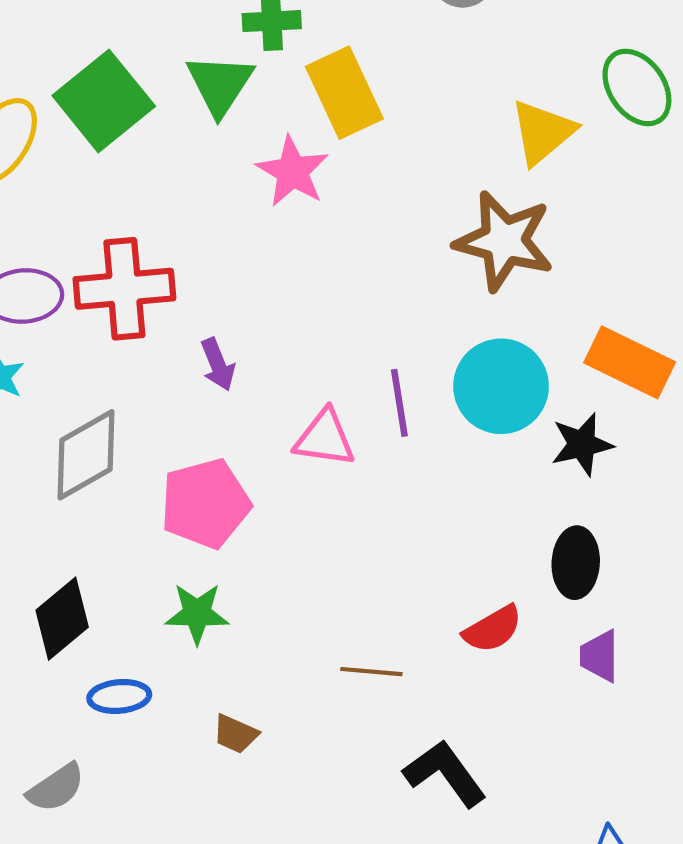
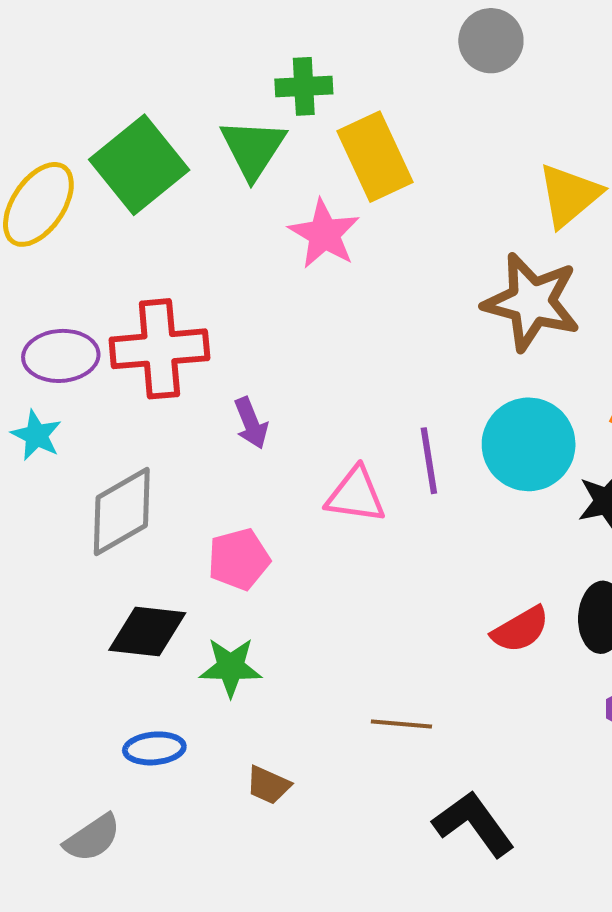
pink pentagon: (205, 504) -> (239, 559), size x0.7
black diamond: (62, 619) -> (147, 631), moved, turned 46
red semicircle: (493, 629) -> (520, 629), moved

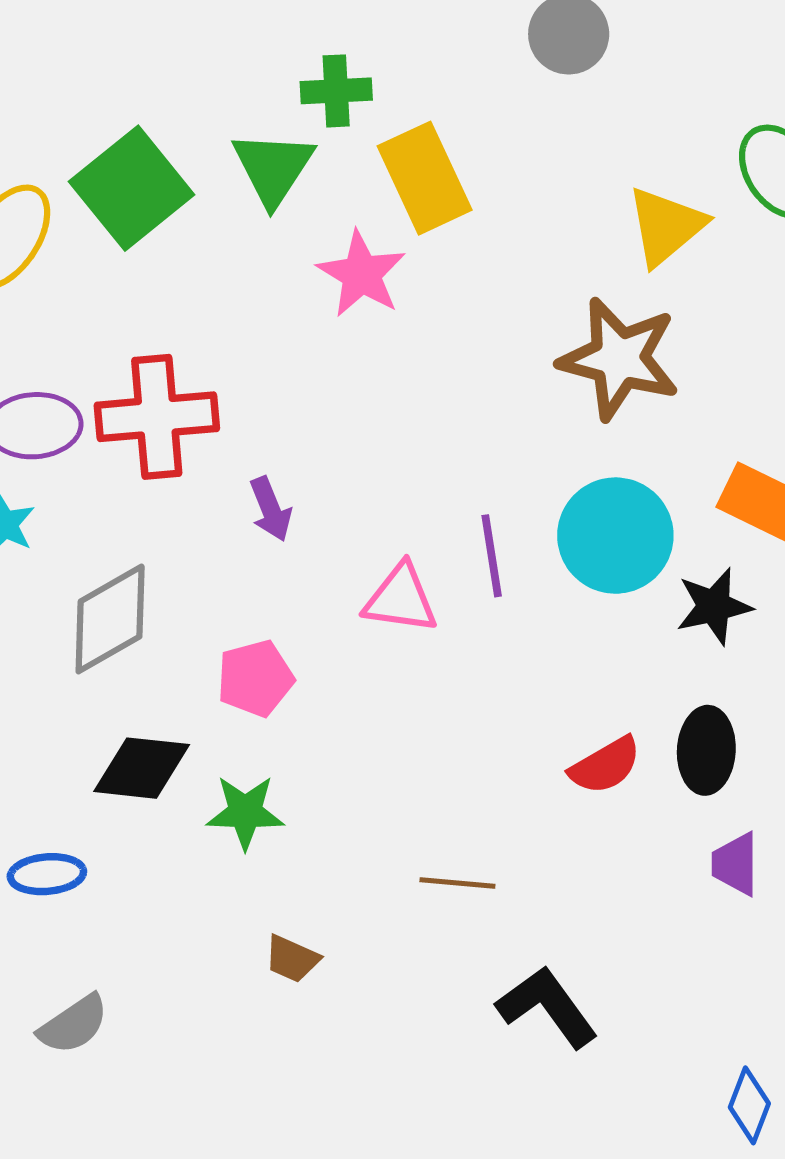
blue ellipse: (154, 748) -> (47, 874), moved

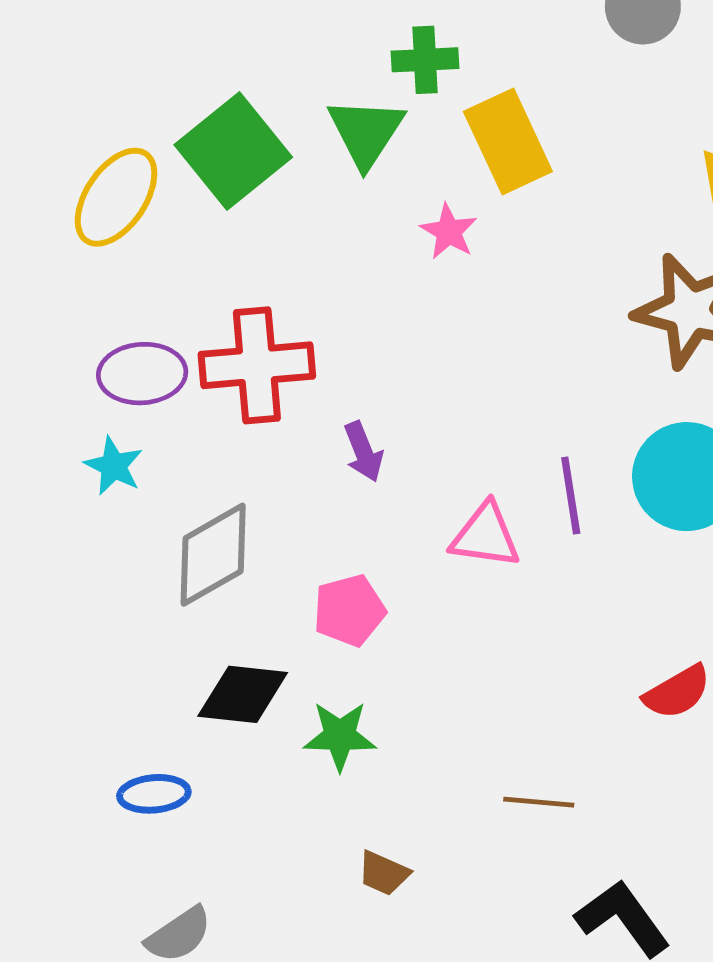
pink star: (361, 274) -> (449, 232), size x0.7

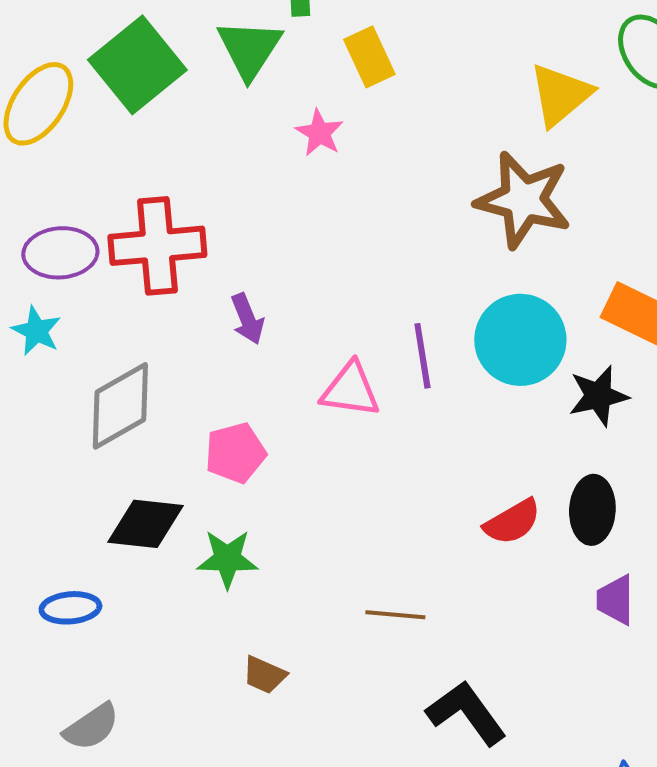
yellow rectangle: (508, 142) -> (369, 57), size x0.7

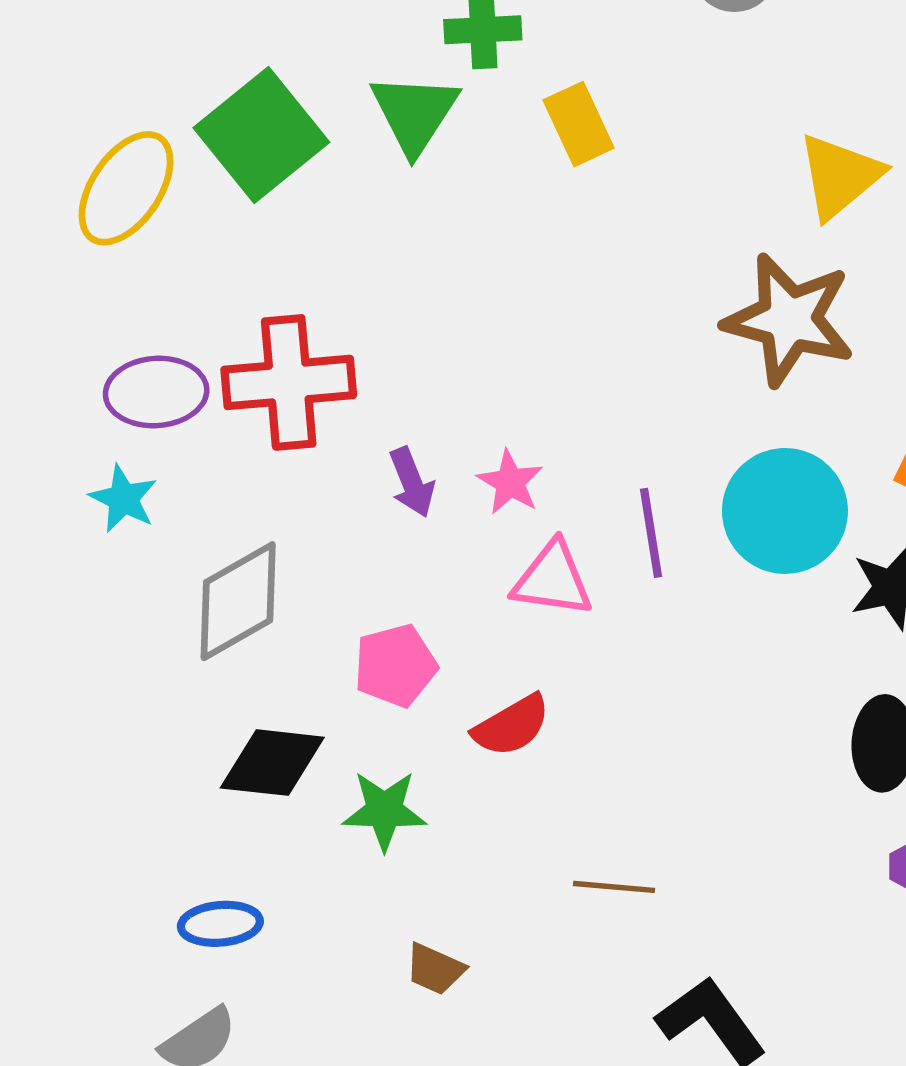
pink star: (319, 133) -> (510, 482), moved
red semicircle: (512, 522) -> (512, 726), moved
blue ellipse: (70, 608) -> (220, 924), moved

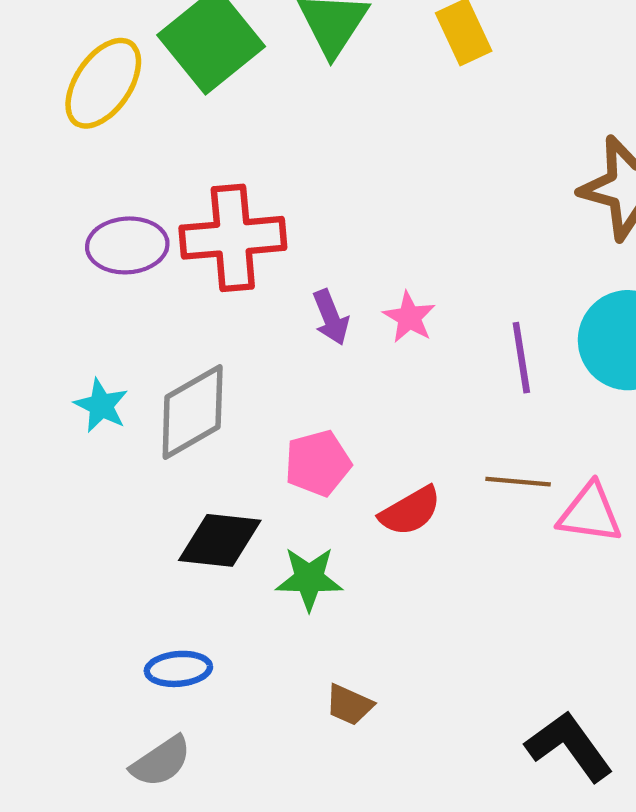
cyan star: (123, 499) -> (101, 405), moved
pink triangle: (553, 579) -> (590, 513), moved
brown line: (614, 887) -> (518, 482), moved

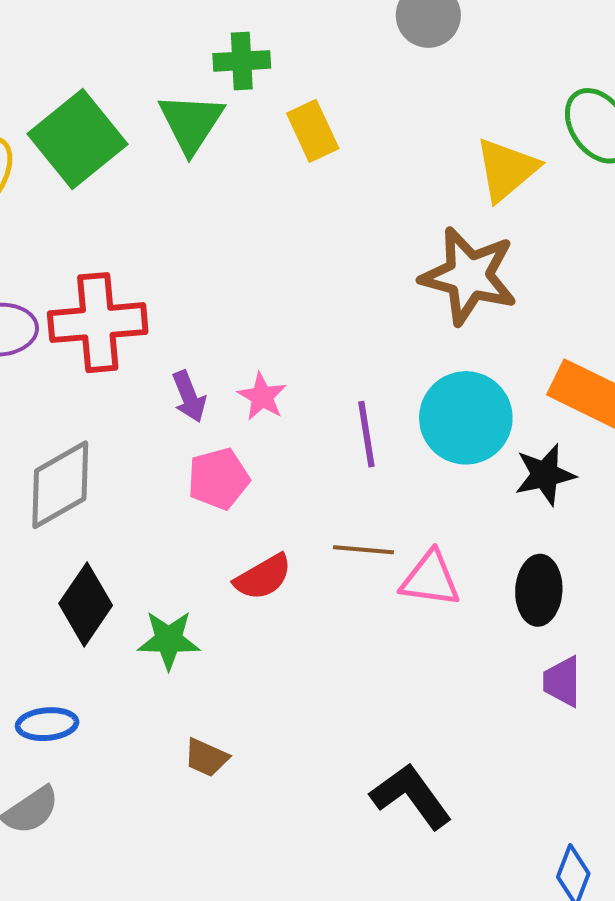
pink pentagon: (318, 463) -> (218, 479), moved
black diamond: (220, 540) -> (86, 604), turned -62

